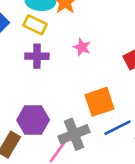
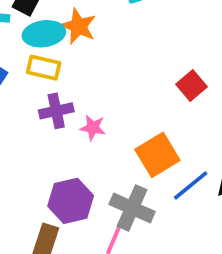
pink star: (82, 47) -> (93, 128), moved
gray cross: (74, 134) -> (132, 208), turned -32

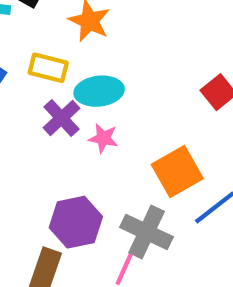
cyan ellipse: (44, 34) -> (99, 91), moved
purple cross: (56, 111) -> (62, 118), turned -32

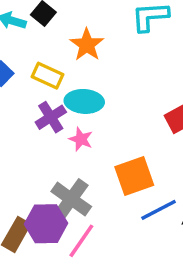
purple hexagon: (76, 222) -> (46, 224), moved
gray cross: (147, 232) -> (71, 199), moved

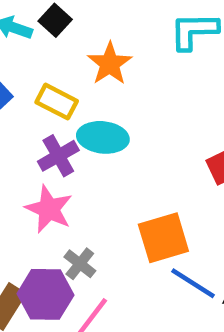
pink star: (81, 139) -> (49, 209), moved, size x1.5
gray cross: (71, 199) -> (80, 264), size x0.6
blue line: (159, 210) -> (193, 283), turned 57

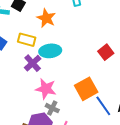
pink star: (49, 209) -> (46, 89), moved
blue line: (193, 283) -> (103, 106), turned 35

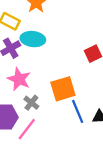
gray cross: (52, 108) -> (31, 103), moved

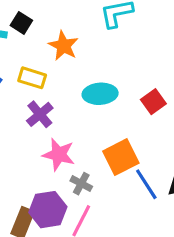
cyan ellipse: (33, 39) -> (100, 94), moved

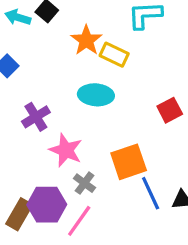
yellow rectangle: (32, 78) -> (114, 55), moved
cyan ellipse: (100, 94) -> (96, 95), moved
purple cross: (40, 114) -> (36, 117), moved

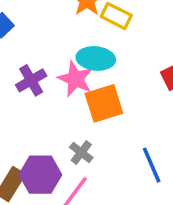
pink star: (66, 150) -> (75, 79), moved
orange square: (129, 162) -> (104, 103), moved

